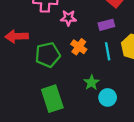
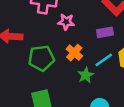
cyan line: (108, 51) -> (104, 60), turned 60
green star: (91, 82) -> (86, 75), moved

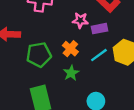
pink star: (66, 22) -> (80, 20), moved
green star: (86, 75) -> (71, 73), moved

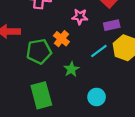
purple rectangle: (99, 29) -> (112, 25), moved
orange cross: (70, 49) -> (61, 39), moved

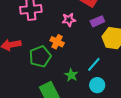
cyan line: (99, 51) -> (94, 64), moved
green star: (71, 69) -> (71, 75), moved

